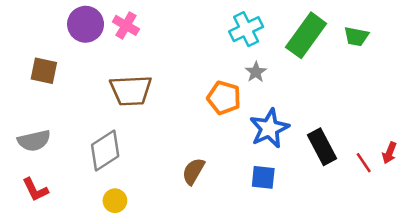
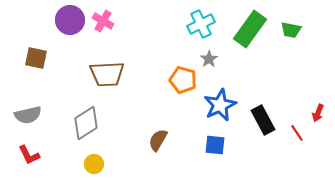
red arrow: (389, 153) -> (318, 113), moved

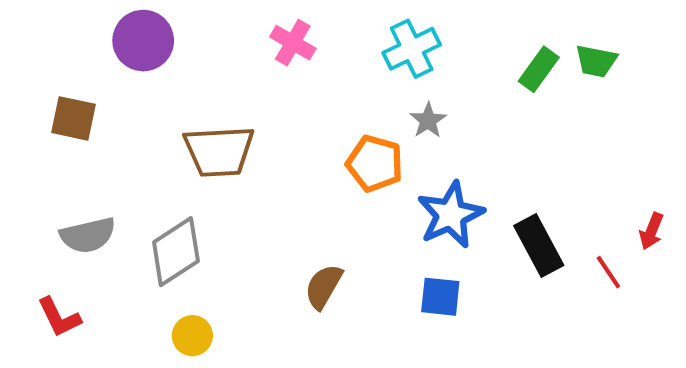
pink cross: (103, 21) -> (293, 43), moved
green rectangle: (250, 29) -> (539, 69), moved, size x0.6
gray semicircle: (28, 115) -> (88, 235), moved

